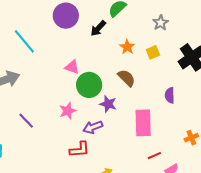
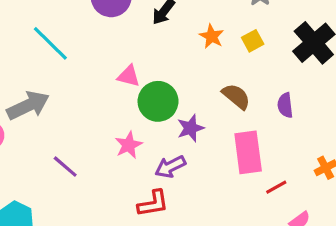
brown semicircle: (127, 78) -> (236, 96), moved
purple star: (108, 104) -> (191, 128), turned -30
red line: (154, 156) -> (276, 187), moved

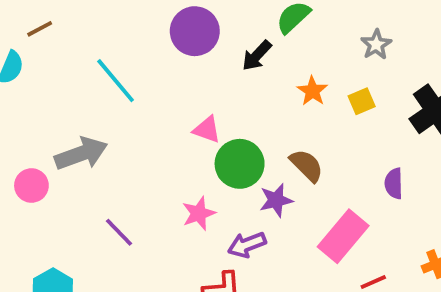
brown semicircle: (236, 96) -> (307, 165), moved
pink rectangle: (248, 152) -> (343, 236), turned 42

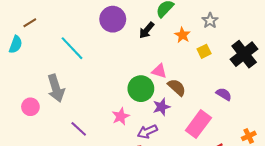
orange star: (312, 91) -> (182, 35), moved
pink triangle: (207, 130) -> (159, 71), moved
gray arrow: (81, 154) -> (56, 88), turned 96
purple semicircle: (394, 183) -> (224, 94), turned 126

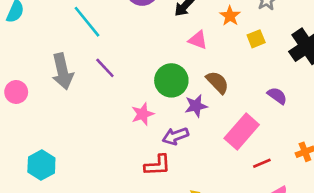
pink triangle: (159, 71) -> (198, 40), moved
pink circle: (30, 107) -> (16, 92), moved
purple line: (79, 129) -> (105, 68), moved

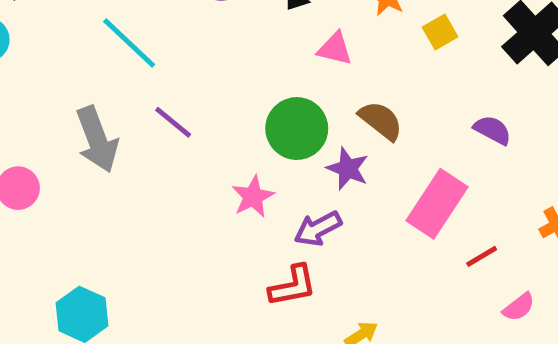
purple star: (196, 106) -> (348, 169), turned -30

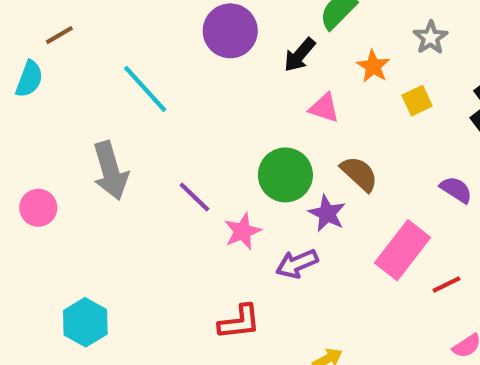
purple line: (173, 122) -> (194, 197), moved
red line: (482, 256) -> (446, 284), moved
red L-shape: (293, 286) -> (239, 322), moved

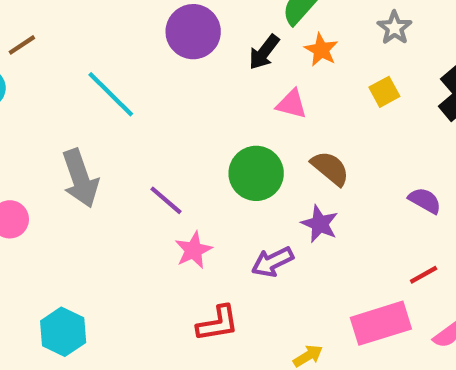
orange star: (373, 66) -> (321, 50), moved
purple semicircle: (456, 190) -> (425, 201), moved
purple star: (327, 213) -> (320, 224), moved
pink star: (243, 231) -> (193, 250), moved
pink rectangle: (403, 250) -> (381, 323), moved, turned 38

